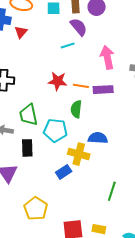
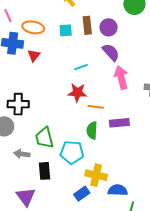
purple semicircle: (79, 27) -> (111, 52), moved
red star: (58, 81) -> (77, 93), moved
purple rectangle: (103, 90) -> (119, 123), moved
blue semicircle: (98, 138) -> (118, 190), moved

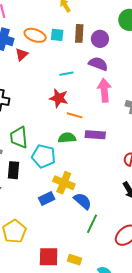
orange ellipse: (33, 27) -> (35, 35), moved
purple semicircle: (111, 52) -> (98, 64), turned -36
green semicircle: (92, 130) -> (67, 138), turned 72
blue semicircle: (118, 190) -> (83, 201), turned 30

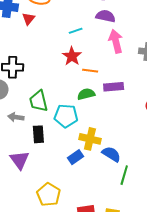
red star: (59, 98) -> (72, 56), turned 30

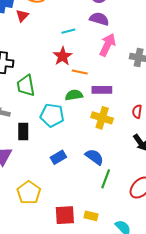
pink arrow: (116, 41) -> (107, 45), turned 35
green trapezoid: (39, 101) -> (26, 86), moved
yellow cross: (90, 139) -> (102, 118), moved

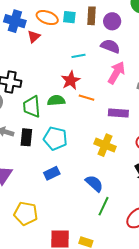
purple rectangle: (102, 90) -> (118, 113), moved
green semicircle: (74, 95) -> (56, 100), moved
black rectangle: (23, 132) -> (26, 137), moved
blue rectangle: (58, 157) -> (52, 173), moved
yellow pentagon: (29, 193) -> (26, 213), turned -30

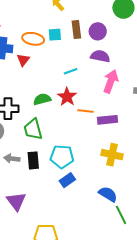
green semicircle: (56, 100) -> (42, 99), moved
purple rectangle: (118, 113) -> (108, 120), moved
blue rectangle: (52, 173) -> (67, 180), moved
green line: (104, 206) -> (121, 215), turned -42

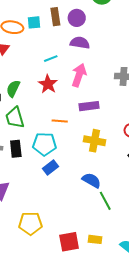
pink arrow: (111, 81) -> (79, 75), moved
green semicircle: (42, 99) -> (13, 89), moved, turned -48
orange line: (86, 111) -> (60, 121), moved

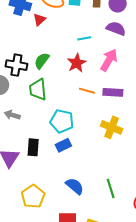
orange line: (60, 121) -> (87, 91), moved
black rectangle: (16, 149) -> (33, 147), moved
blue semicircle: (91, 180) -> (75, 186), moved
yellow pentagon: (30, 223) -> (33, 196), turned 30

